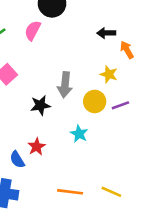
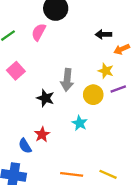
orange arrow: (127, 50) -> (122, 49), turned -84
black star: (40, 105) -> (45, 98), turned 30
purple line: (120, 105) -> (118, 89), moved

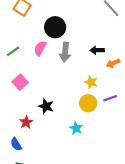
yellow star: (106, 71) -> (91, 82), moved
gray arrow: (67, 80) -> (65, 52), moved
red star: (42, 134) -> (26, 122), moved
blue semicircle: (25, 146) -> (16, 144), moved

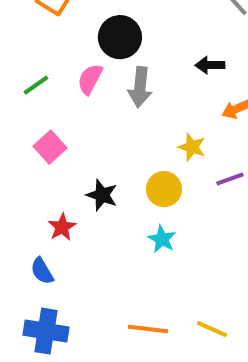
black arrow: (97, 50) -> (210, 65), moved
yellow circle: (88, 103) -> (164, 189), moved

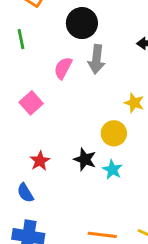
pink semicircle: (90, 79) -> (63, 68), moved
green line: (36, 85) -> (21, 39), moved, turned -66
black star: (102, 195) -> (85, 159), moved

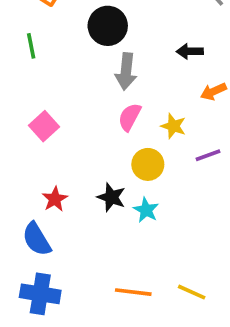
pink semicircle: (63, 68) -> (130, 117), moved
blue semicircle: (25, 193) -> (37, 239), size x1.4

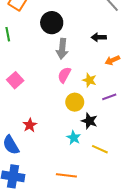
black star: (111, 197) -> (89, 121), moved
red star: (55, 199) -> (30, 125), moved
cyan star: (146, 210) -> (74, 138), moved
yellow line: (192, 292) -> (100, 149), moved

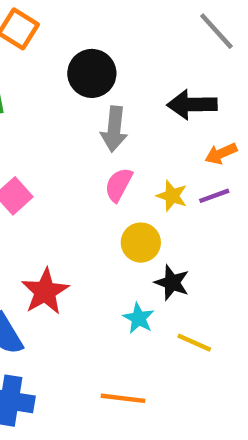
black arrow: (99, 37) -> (192, 105), size x1.5
purple line: (109, 97) -> (214, 196), moved
red star: (30, 125) -> (45, 291), size x1.5

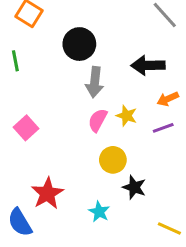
yellow star: (172, 196) -> (127, 116), moved
cyan star: (139, 318) -> (99, 212), moved
yellow line: (194, 343) -> (169, 228), moved

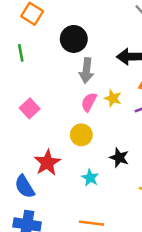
yellow circle: (113, 160) -> (81, 135), moved

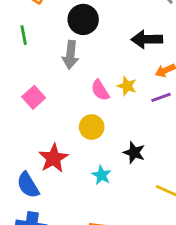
gray arrow: (86, 71) -> (70, 55), moved
pink semicircle: (89, 102) -> (100, 90), turned -60

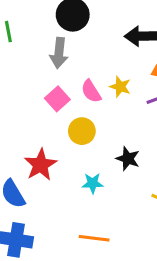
pink square: (34, 97) -> (57, 99), moved
cyan star: (102, 175) -> (93, 183), turned -30

